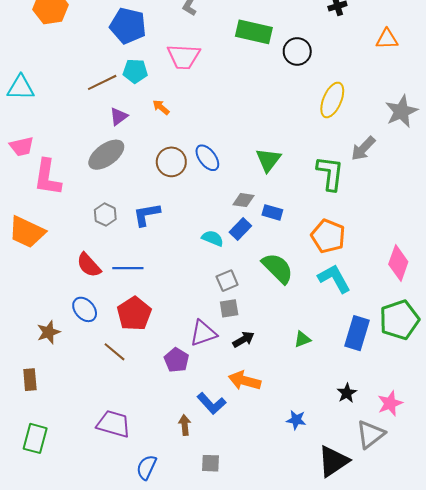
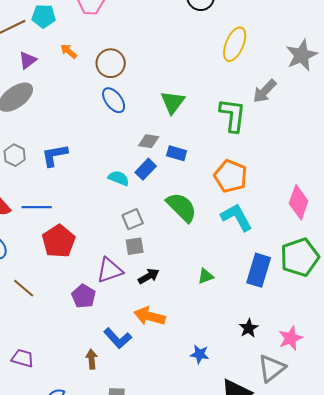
brown circle: (171, 162) -> (111, 63), moved
red pentagon: (134, 314) -> (59, 241), moved
purple trapezoid: (114, 424) -> (23, 358), size x0.7

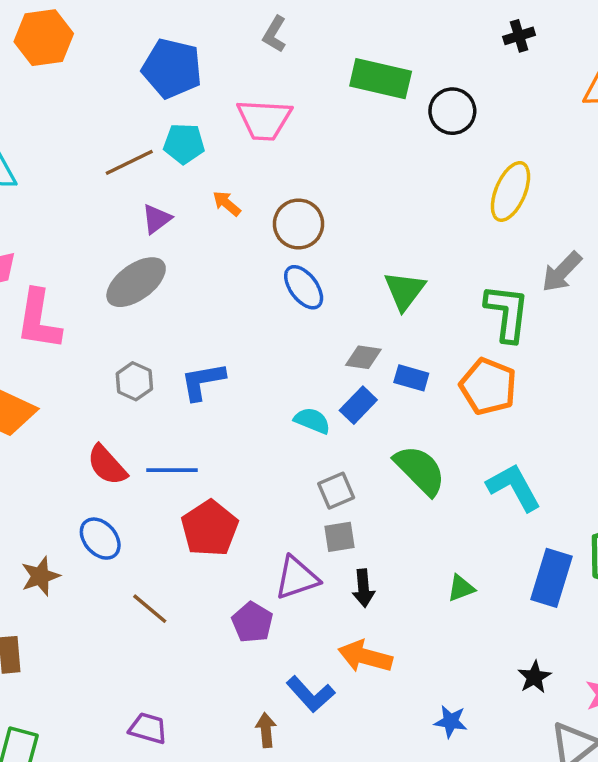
orange pentagon: (231, 176) -> (488, 386), moved
black arrow: (149, 276) -> (363, 588), turned 115

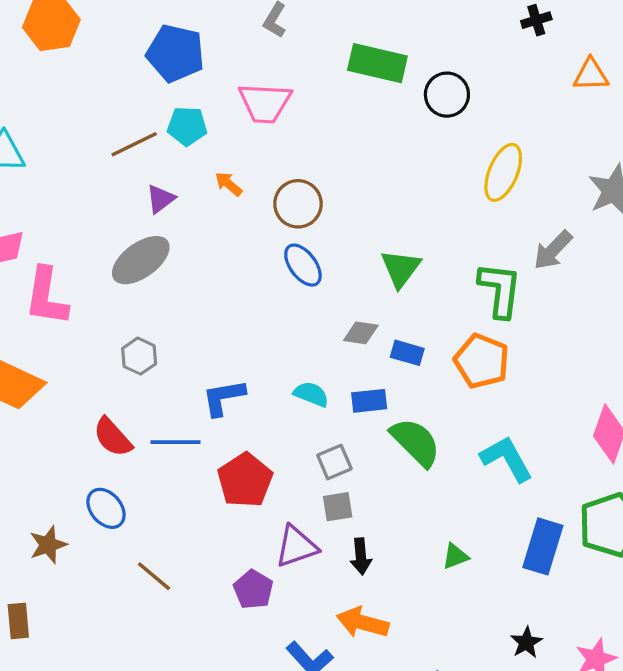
black cross: (519, 36) -> (536, 20), moved
blue L-shape: (203, 381) -> (223, 397), moved
blue rectangle: (358, 405) -> (369, 401), moved, turned 40
red pentagon: (210, 528) -> (245, 480), moved

